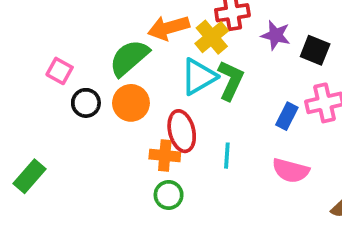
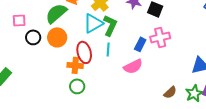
pink square: (60, 71) -> (19, 20), turned -32
cyan line: (227, 156) -> (108, 49), moved
pink semicircle: (291, 171) -> (133, 66), moved, turned -42

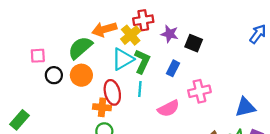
pink cross: (160, 37) -> (199, 91), moved
blue rectangle: (140, 44) -> (173, 68), moved

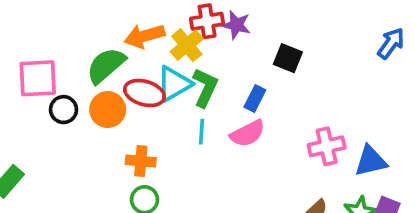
purple star: (170, 34) -> (236, 25), moved
pink square: (38, 56) -> (38, 78), size x1.6
pink cross: (199, 91) -> (327, 146), moved
red ellipse: (112, 92) -> (144, 93), moved, turned -60
pink semicircle: (168, 108) -> (247, 133), moved

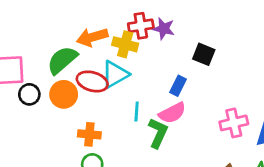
yellow cross: (187, 45) -> (125, 44), turned -35
green L-shape: (205, 87) -> (158, 133), moved

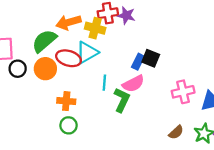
black square: (204, 54) -> (151, 58), moved

